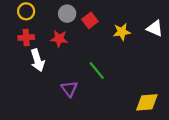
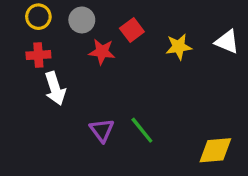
gray circle: (67, 14) -> (82, 20), moved
red star: (59, 39) -> (102, 52), moved
green line: (97, 71) -> (142, 130), moved

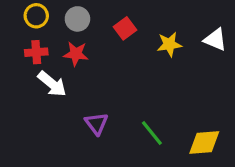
red star: (102, 52) -> (76, 54), moved
white arrow: (55, 88) -> (52, 84), turned -32
green line: (142, 130) -> (152, 133), moved

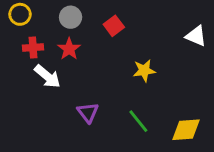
yellow circle: (36, 16) -> (20, 14), moved
yellow star: (169, 44) -> (144, 71), moved
red star: (76, 54) -> (69, 49), turned 30

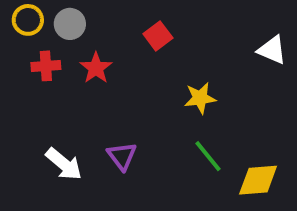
gray circle: (71, 17) -> (70, 24), moved
white arrow: (47, 76) -> (64, 164), moved
green line: (138, 121) -> (208, 156), moved

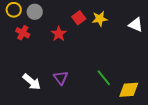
red cross: (46, 66) -> (23, 33), turned 32
red star: (96, 68) -> (59, 34), moved
yellow star: (200, 98) -> (100, 19), moved

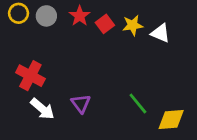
white triangle: (136, 25) -> (161, 33), moved
red cross: (23, 33) -> (30, 76), moved, size x1.5
red star: (59, 34) -> (80, 16), moved

